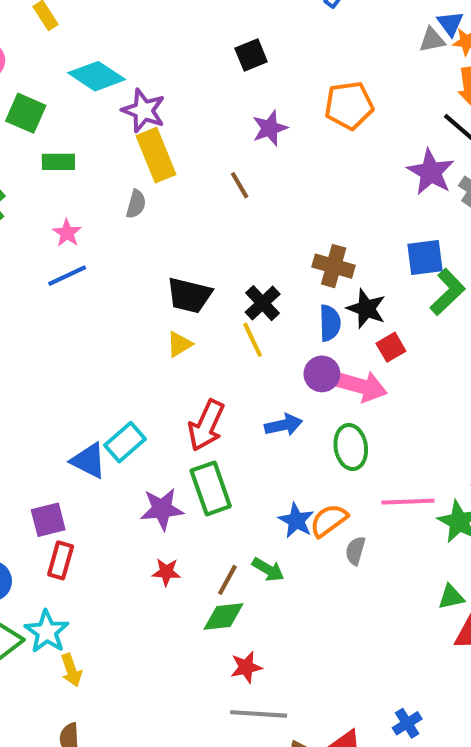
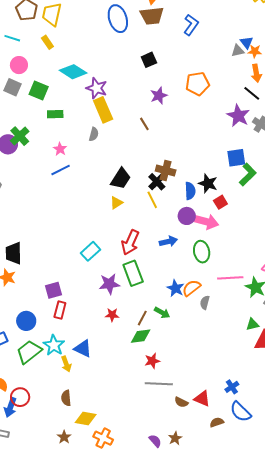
brown cross: (334, 266) -> (166, 170), moved
black trapezoid: (189, 295) -> (121, 179), turned -70
blue triangle: (88, 461) -> (83, 349), moved

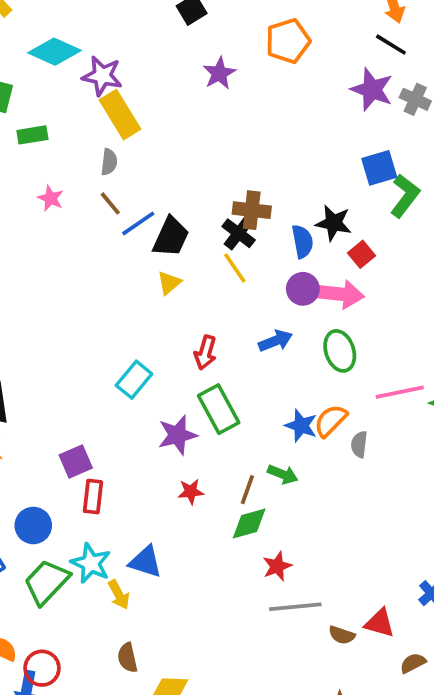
brown line: (144, 124) -> (110, 203), moved
blue line: (61, 170) -> (138, 223), moved
red arrow: (130, 242) -> (205, 353), size x0.7

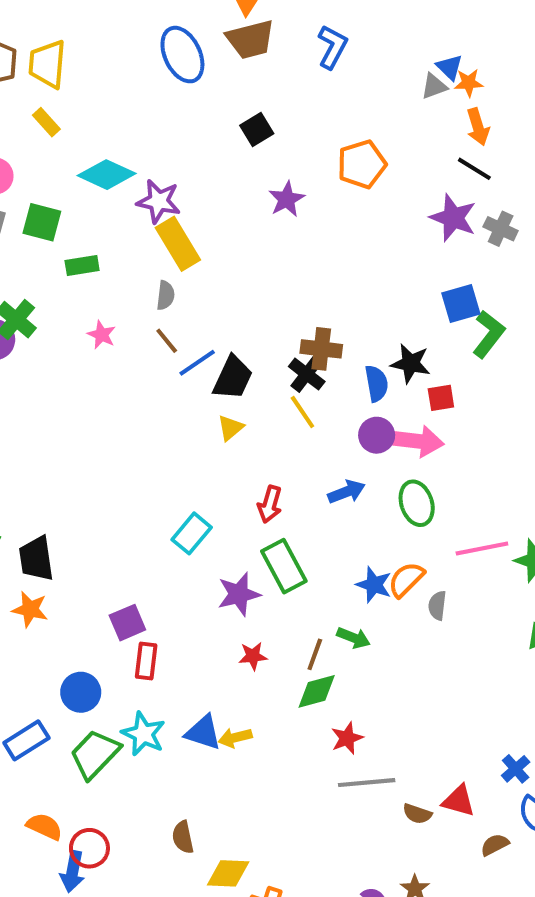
red square: (362, 254) -> (441, 398), turned 30
yellow arrow: (119, 595) -> (235, 738), moved, turned 104

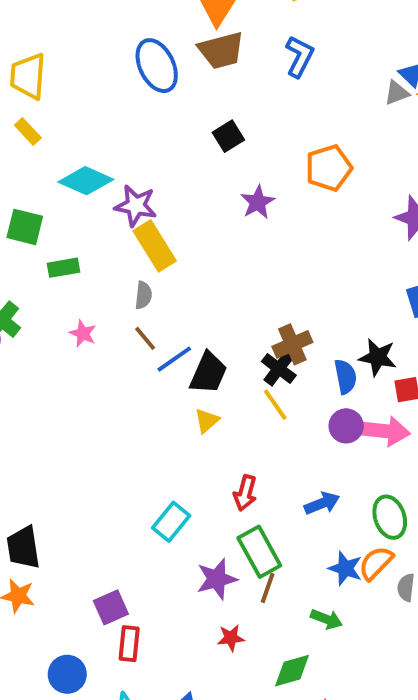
brown cross: (321, 349) -> (292, 344), turned -30
blue arrow: (346, 492) -> (322, 503), moved
green ellipse: (417, 503) -> (390, 517), moved
brown line: (315, 654) -> (268, 588), moved

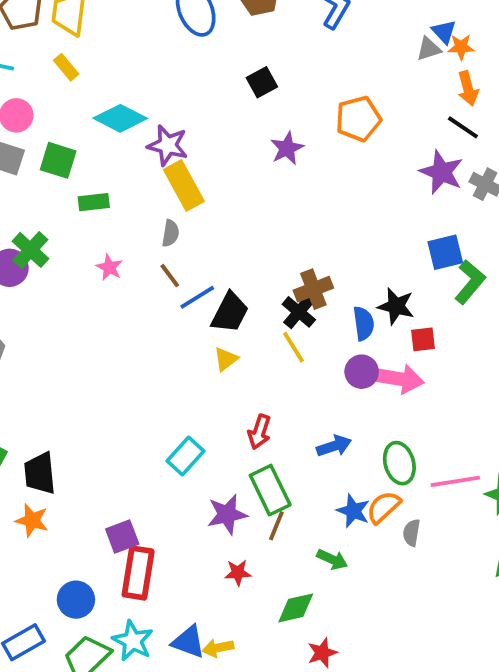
red rectangle: (129, 644) -> (138, 573), size x1.5

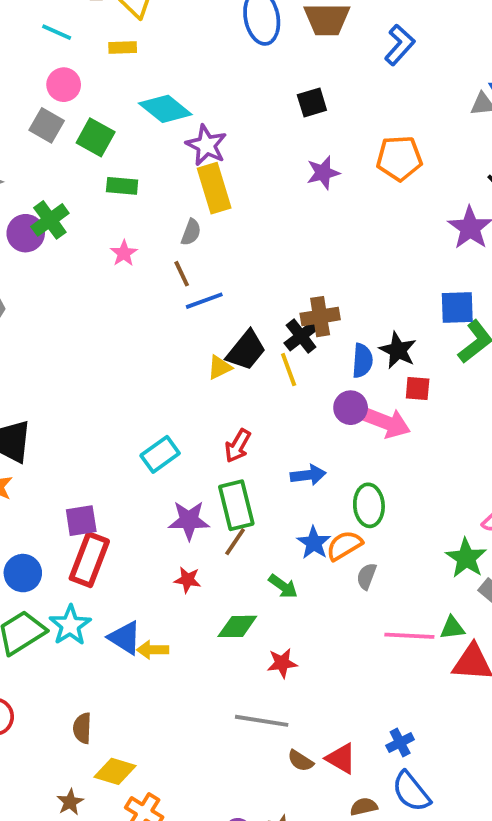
yellow rectangle: (66, 67) -> (123, 48), turned -64
black trapezoid: (230, 313) -> (246, 350), moved
pink line: (455, 481) -> (409, 636), moved
red star: (322, 653) -> (282, 663), moved

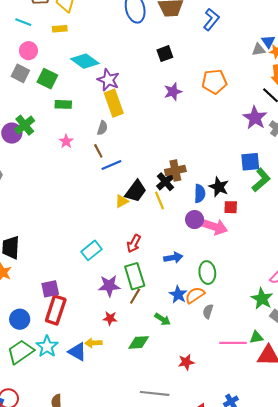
yellow arrow: (153, 650) -> (93, 343), moved
red star: (282, 663) -> (186, 362), moved

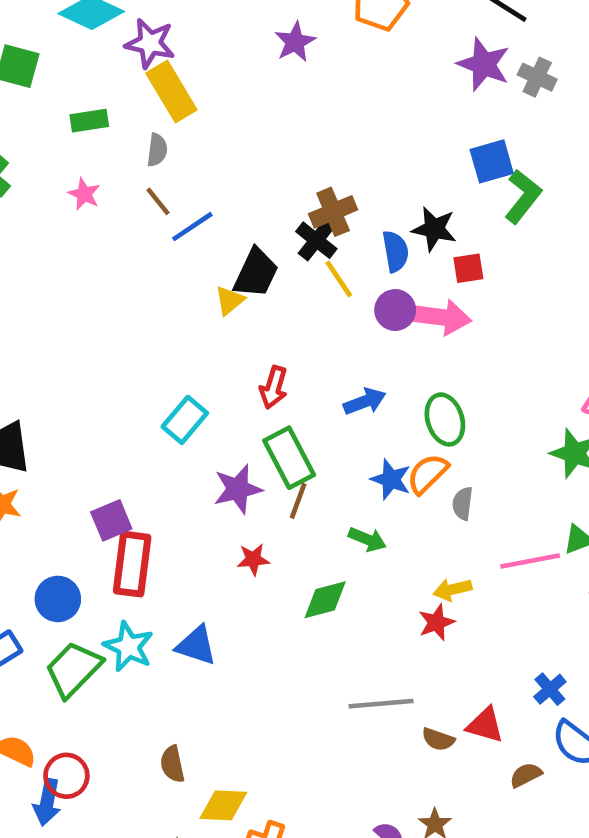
green rectangle: (63, 104) -> (89, 121), moved
yellow line: (160, 200) -> (339, 279), moved
yellow arrow: (93, 343) -> (452, 589), moved

